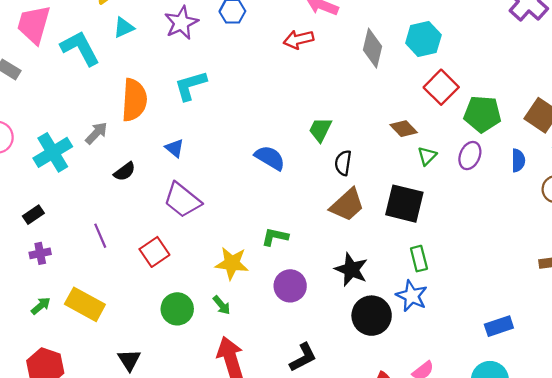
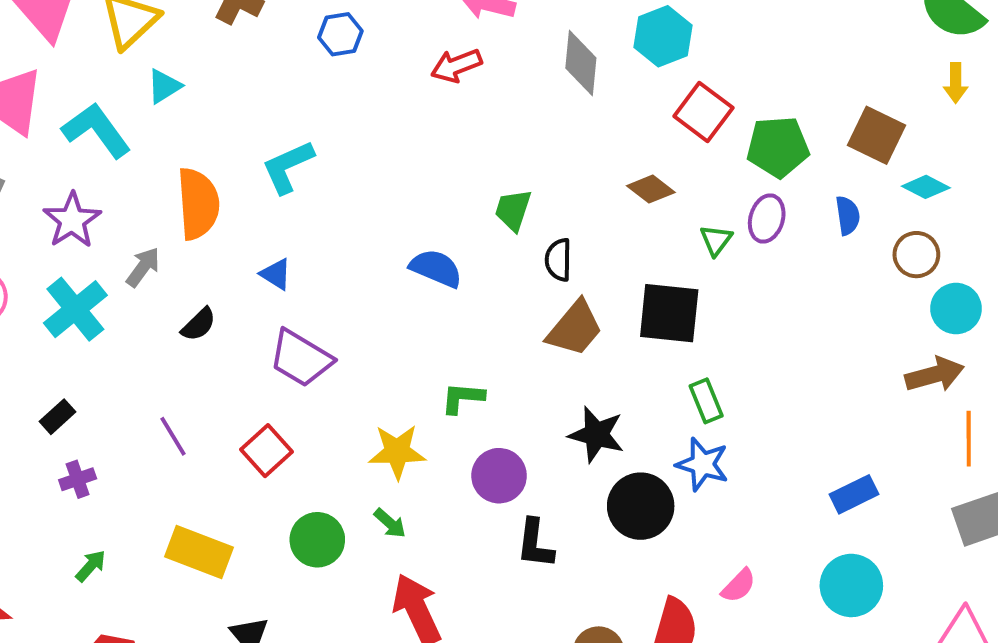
purple star: (181, 23) -> (72, 220), moved
green triangle: (427, 156) -> (716, 240), moved
yellow rectangle: (85, 304) -> (199, 552), moved
black L-shape: (303, 357) -> (535, 544), moved, turned 132

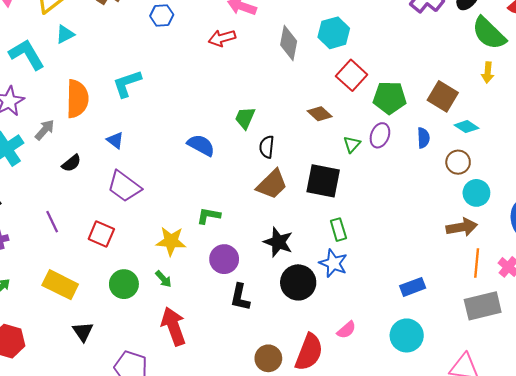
red square: (267, 451) -> (101, 234), turned -30

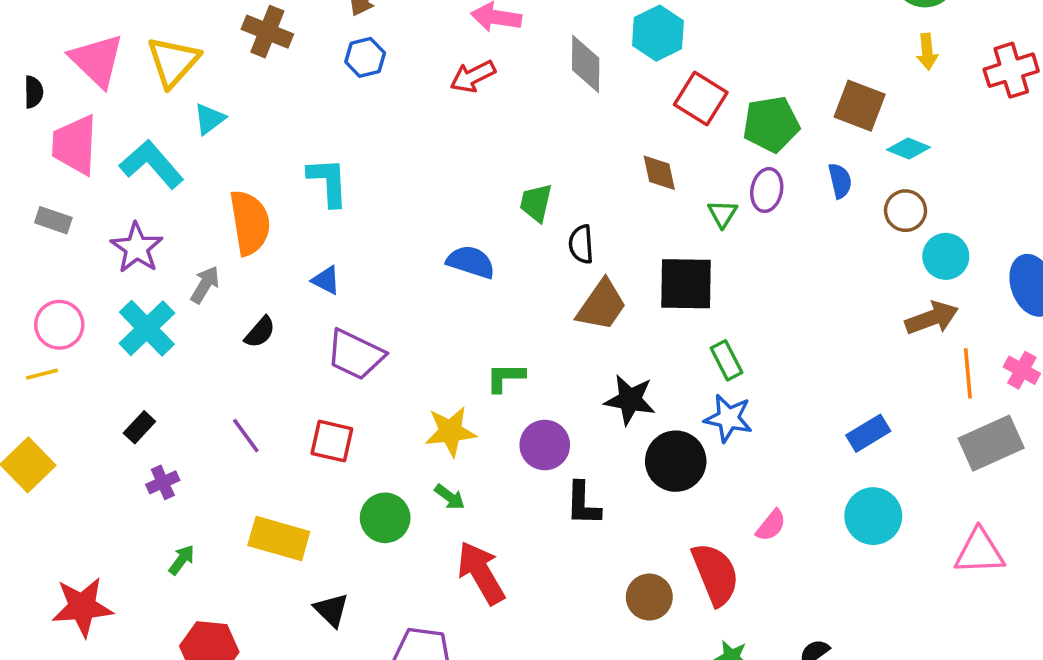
cyan L-shape: (127, 84) -> (328, 182), turned 116
brown diamond: (320, 114) -> (659, 173), turned 45
red semicircle: (309, 352) -> (715, 574), turned -33

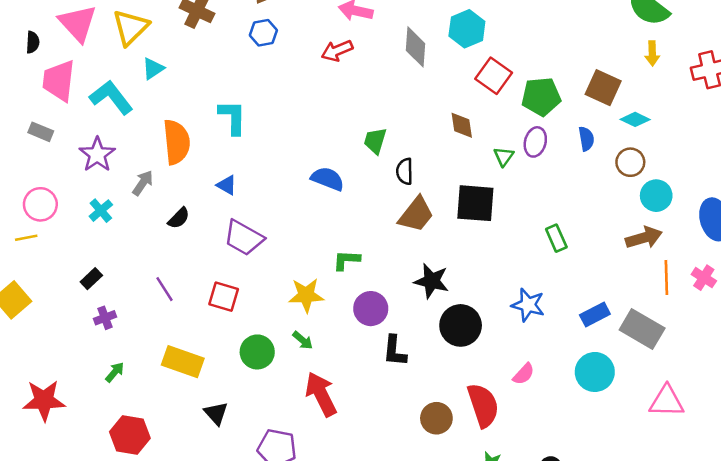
cyan cross: (147, 328) -> (101, 211), size x0.6
green rectangle: (727, 360) -> (556, 238), moved
blue star: (728, 418) -> (528, 305), moved
gray rectangle: (991, 443) -> (642, 329), moved, turned 51

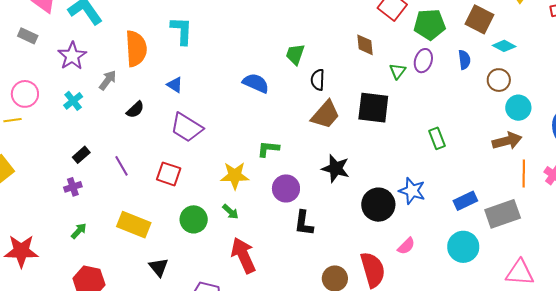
black rectangle: (91, 279) -> (81, 155), moved
black circle: (461, 325) -> (378, 205), moved
gray rectangle: (642, 329) -> (503, 214), turned -52

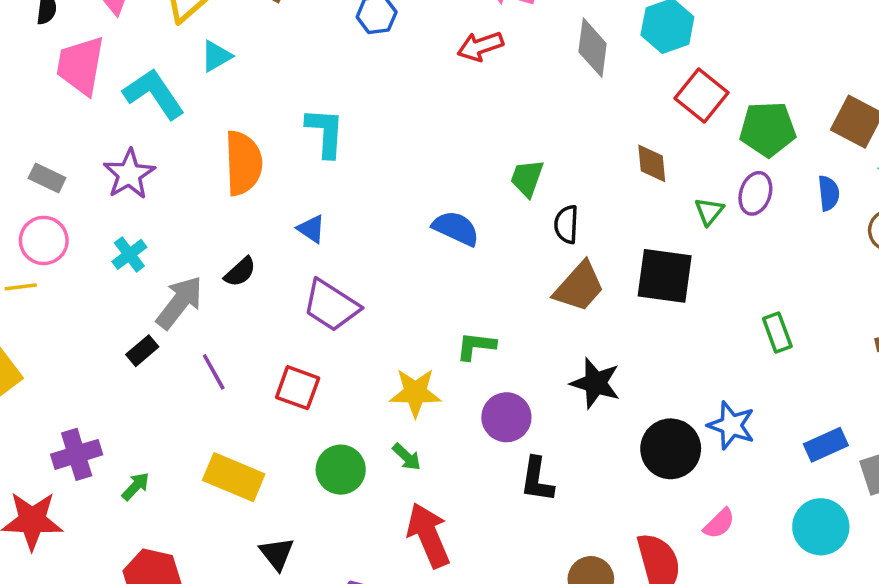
gray rectangle: (28, 36) -> (47, 178), moved
gray arrow: (108, 80) -> (180, 302), moved, size x1.5
purple cross: (73, 187) -> (77, 454), moved, size x1.5

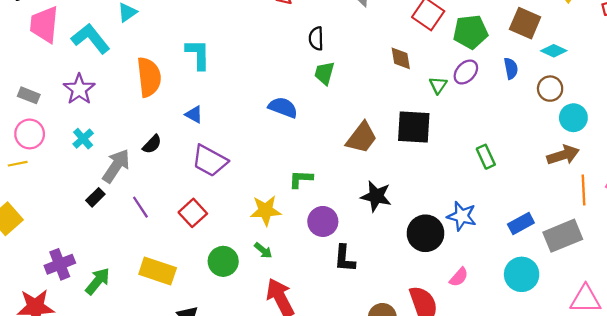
purple ellipse: (755, 193) -> (466, 72), turned 30
black semicircle: (566, 224) -> (316, 38), moved
red square: (298, 388) -> (193, 213), turned 32
green arrow: (136, 486) -> (98, 281), size x1.5

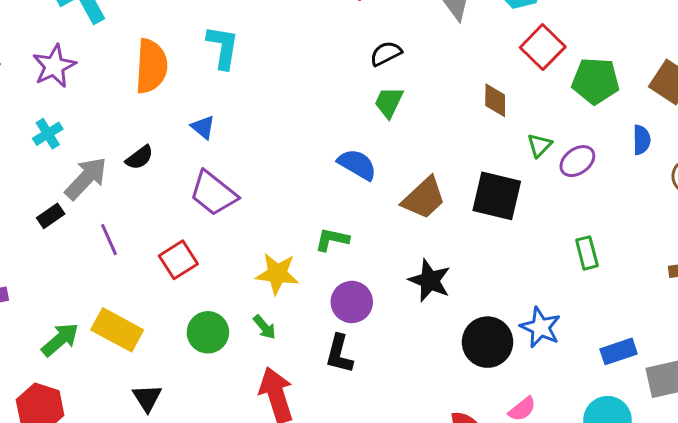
black semicircle: (316, 38) -> (386, 53), turned 55
purple ellipse: (466, 72) -> (577, 161), moved
blue semicircle: (283, 107) -> (357, 164), moved
black L-shape: (345, 258) -> (339, 354), moved
green arrow: (98, 281) -> (60, 340), moved

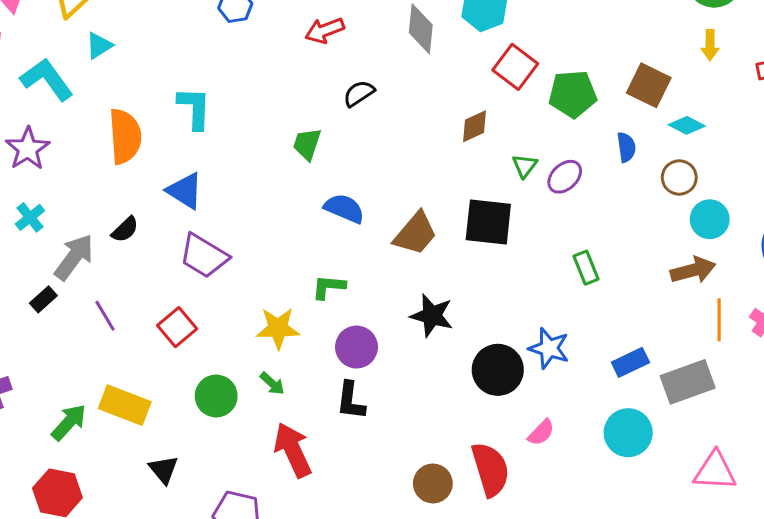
brown diamond: (495, 100) -> (474, 126), turned 72
green trapezoid: (389, 102) -> (307, 144), moved
blue triangle: (203, 127) -> (185, 191), size x1.5

